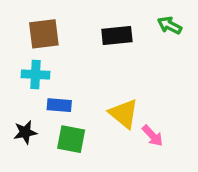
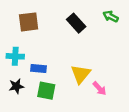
black rectangle: (117, 36) -> (76, 23), turned 54
cyan cross: (35, 75) -> (15, 56), moved
yellow triangle: (124, 114) -> (81, 74), turned 30

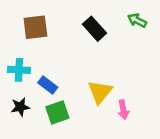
blue rectangle: (39, 68) -> (48, 85), turned 32
pink arrow: (99, 88) -> (123, 110), turned 32
green square: (46, 91) -> (57, 112), turned -30

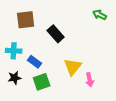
black rectangle: (94, 29) -> (56, 34), moved

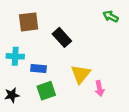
blue rectangle: (35, 62) -> (39, 68), turned -32
black star: (15, 78) -> (12, 95), moved

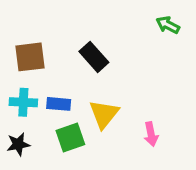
brown square: (29, 22) -> (30, 57), moved
cyan cross: (15, 56) -> (23, 102), moved
yellow triangle: (81, 74) -> (104, 114), moved

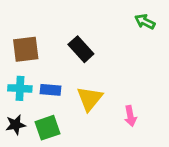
green square: (70, 138) -> (48, 128), moved

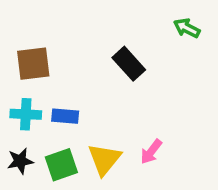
black rectangle: (81, 49) -> (129, 64), moved
yellow triangle: (90, 99) -> (104, 159), moved
pink arrow: (130, 116) -> (151, 152), moved, turned 48

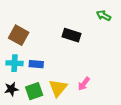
brown square: (33, 64) -> (19, 35), turned 36
black rectangle: (129, 64) -> (71, 35), turned -30

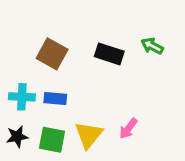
green arrow: (104, 16) -> (152, 46), moved
brown square: (19, 35) -> (52, 54), moved
green square: (34, 91) -> (52, 140), turned 30

